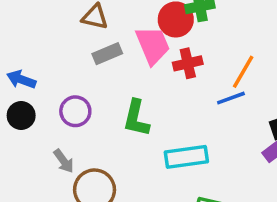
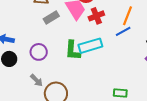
cyan rectangle: (186, 157) -> (90, 46), moved

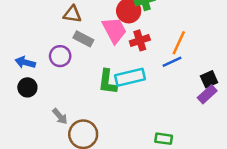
gray rectangle: (51, 17) -> (83, 39), turned 56
purple circle: (39, 52) -> (60, 56), moved

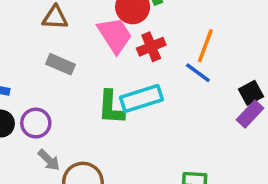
gray rectangle: (83, 39) -> (60, 64), moved
purple circle: (60, 56) -> (36, 123), moved
blue line: (172, 62) -> (198, 73), turned 66

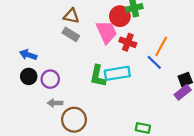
red cross: (151, 47) -> (128, 42), turned 35
gray rectangle: (60, 64) -> (71, 34), moved
gray arrow: (49, 160) -> (55, 103), turned 128

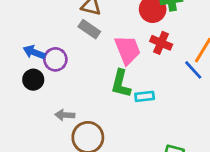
pink trapezoid: (107, 32) -> (128, 50), moved
cyan rectangle: (117, 73) -> (145, 96), moved, size x0.6
purple circle: (50, 79) -> (55, 59), moved

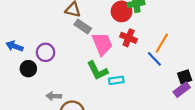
gray rectangle: (89, 29) -> (83, 26), moved
blue arrow: (34, 52) -> (15, 46), moved
green L-shape: (121, 84) -> (97, 71), turned -40

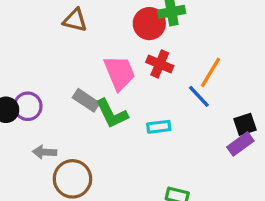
gray rectangle: (83, 26) -> (86, 100), moved
purple circle: (46, 52) -> (28, 106), moved
cyan rectangle: (116, 80) -> (159, 127), moved

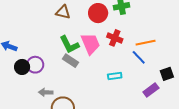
red circle: (149, 24) -> (98, 13), moved
orange line: (210, 72) -> (146, 43), turned 48
green L-shape: (112, 114) -> (69, 45), moved
purple rectangle: (240, 144) -> (151, 90), moved

